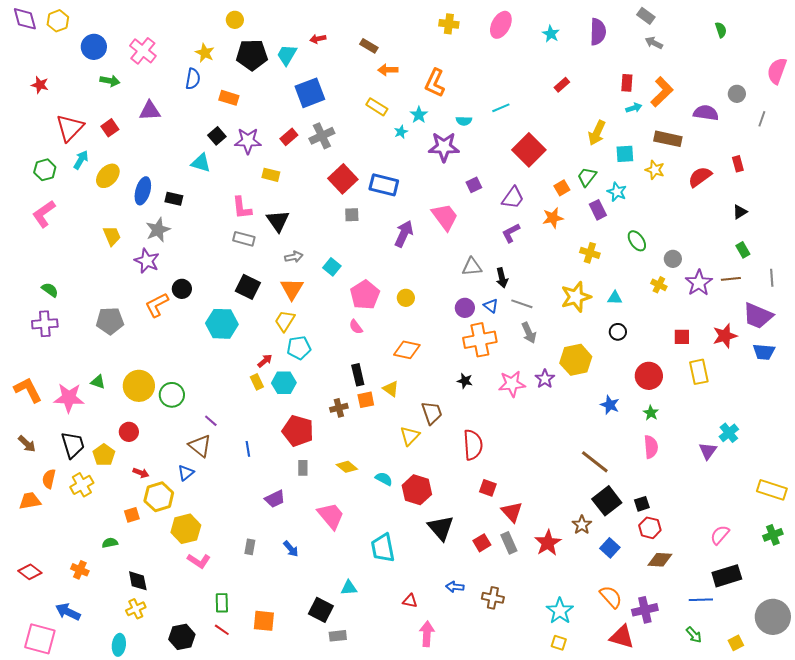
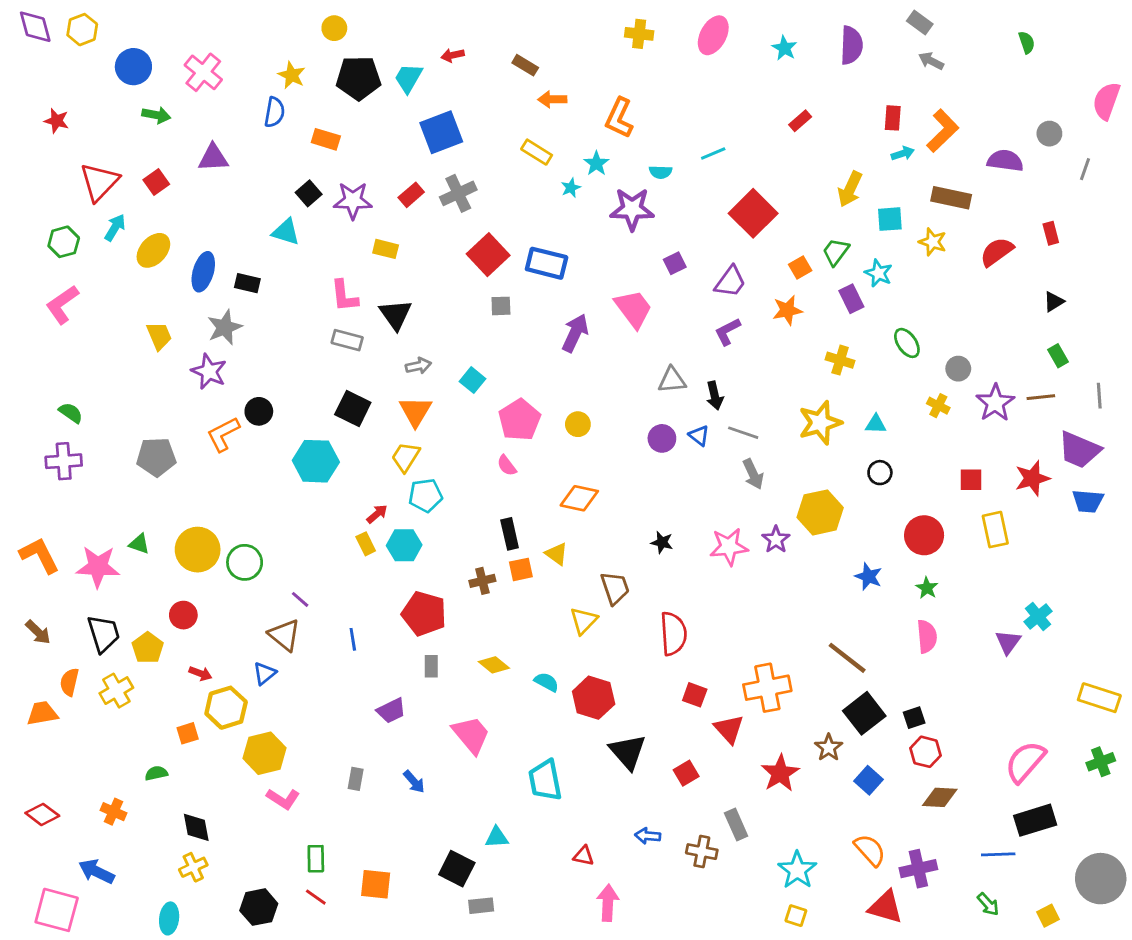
orange cross: (480, 340) -> (767, 688), moved
pink semicircle: (720, 535) -> (1025, 762), size x1.5
gray rectangle: (509, 543) -> (736, 824), moved

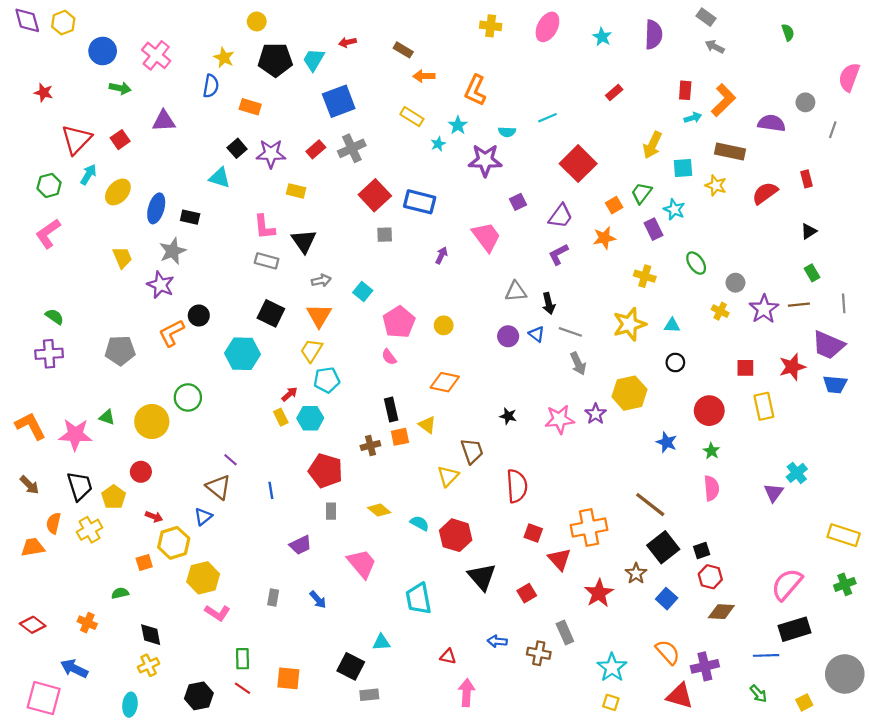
purple arrow: (575, 333) -> (441, 255), size x0.6
green circle: (245, 562) -> (188, 397), moved

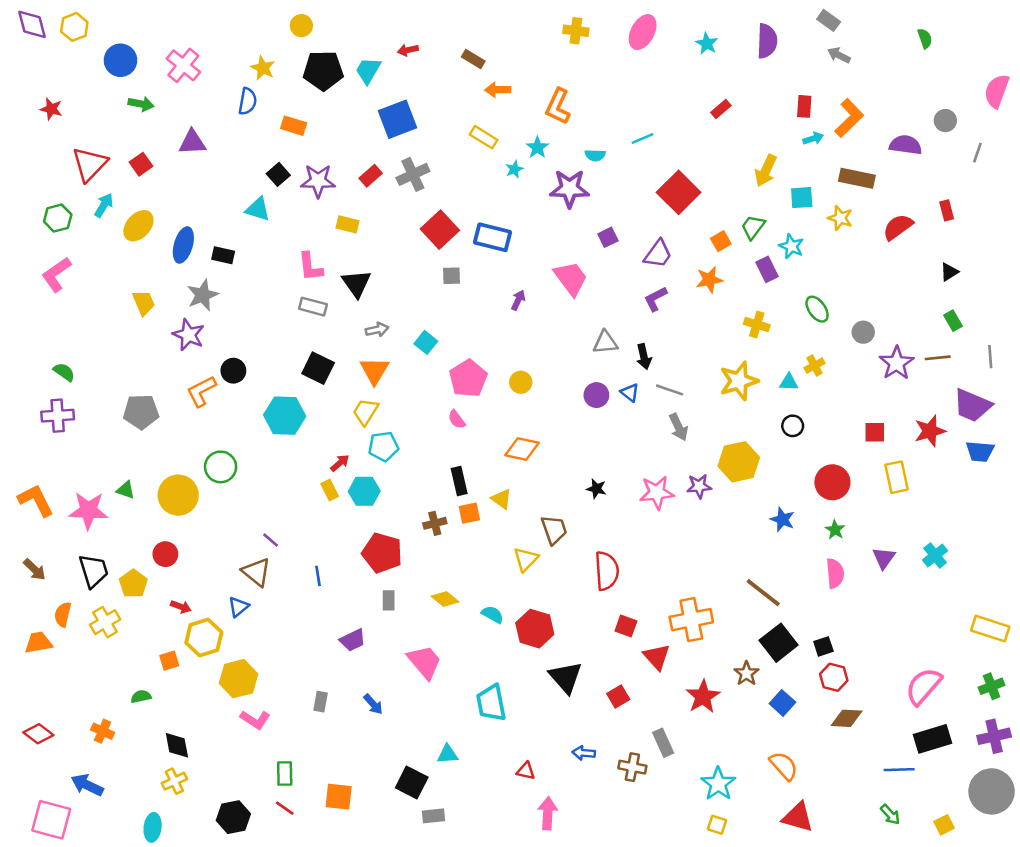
yellow cross: (720, 311) -> (814, 366), moved, turned 35
purple star: (596, 414) -> (699, 486), turned 30
purple triangle: (774, 493) -> (884, 558), moved
purple cross: (705, 666) -> (994, 736), moved

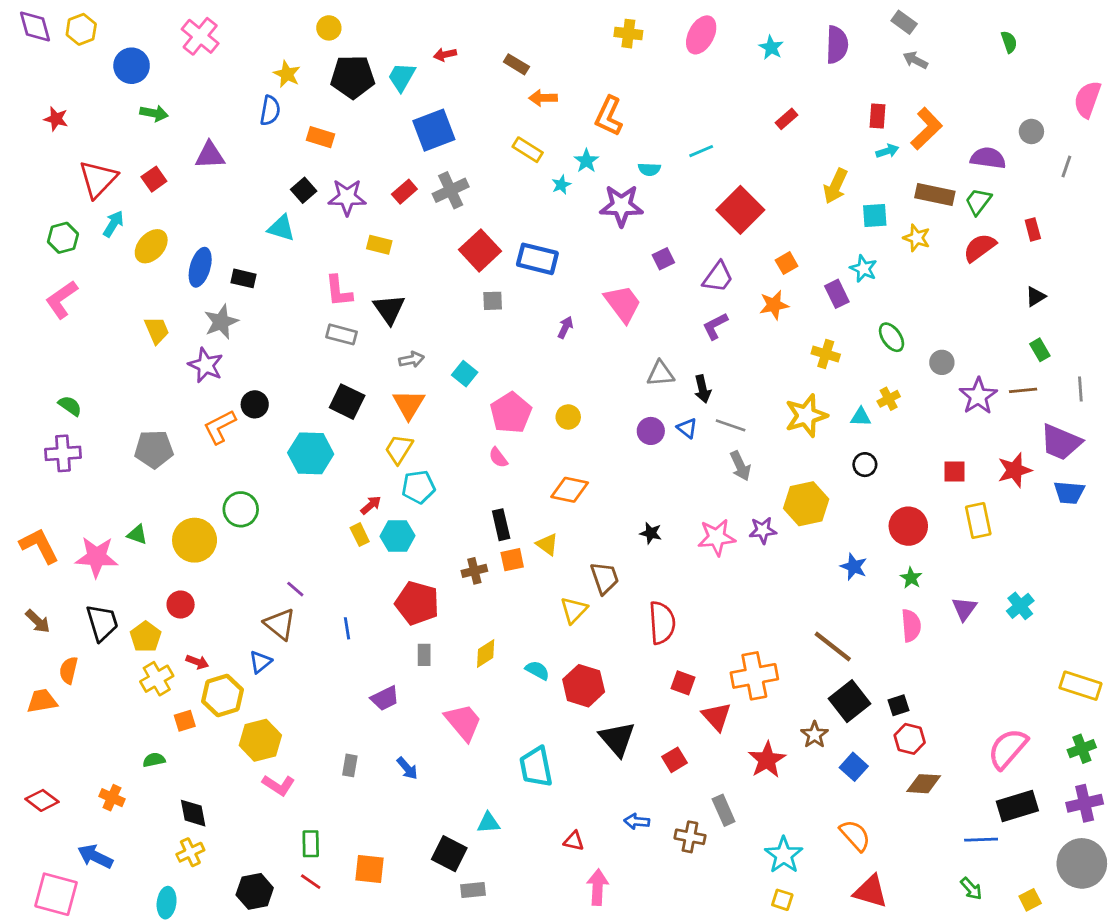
pink cross: (183, 65) -> (200, 36), moved
green trapezoid: (753, 227) -> (978, 201), moved
yellow diamond: (445, 599) -> (486, 653), turned -72
yellow cross: (105, 622) -> (157, 679), moved

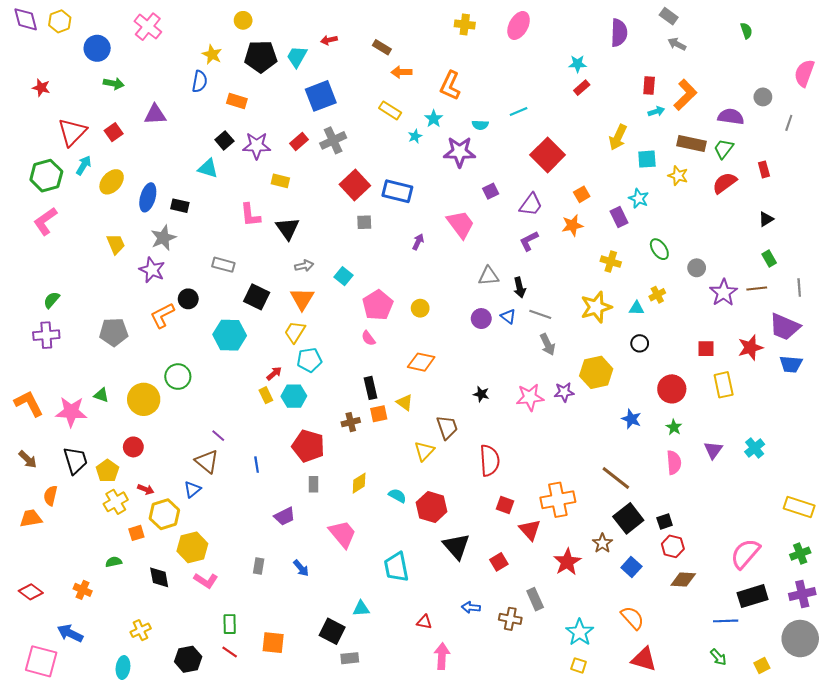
cyan star: (771, 48) -> (578, 64), moved, turned -30
green hexagon: (63, 238) -> (46, 176), size x1.4
gray rectangle: (341, 334) -> (223, 265), moved
green semicircle: (70, 406) -> (52, 300), turned -84
black diamond: (193, 813) -> (159, 577), moved

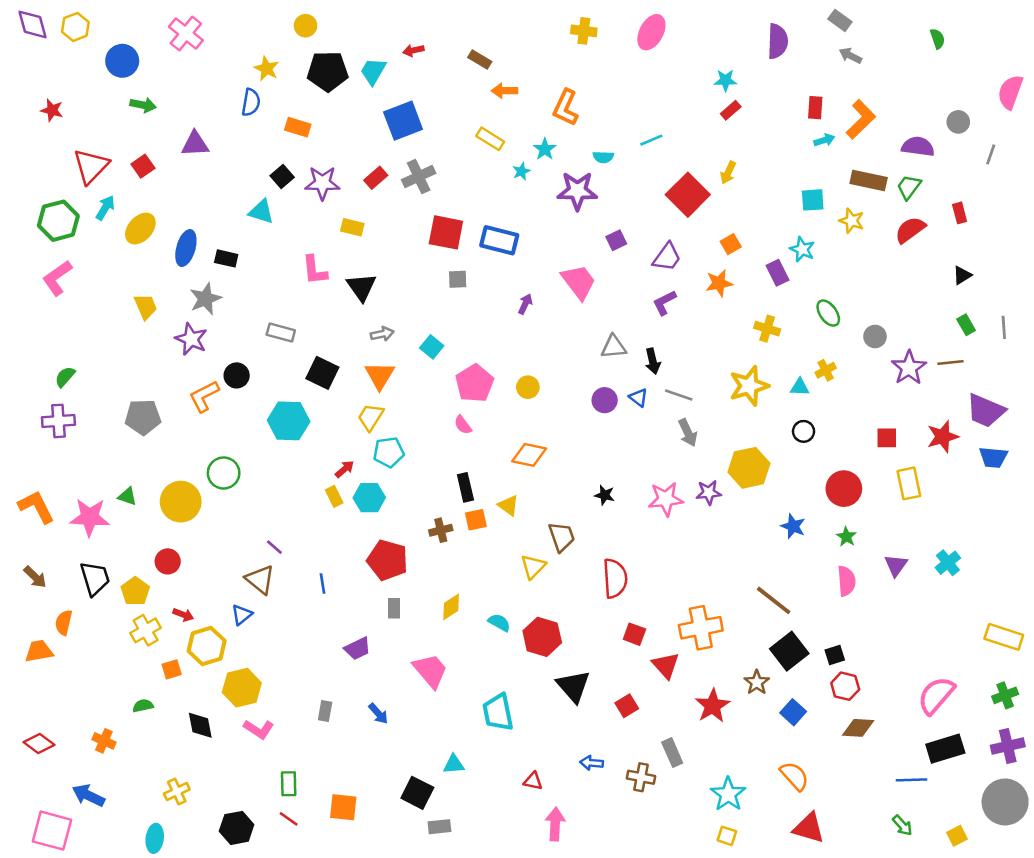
yellow arrow: (618, 137) -> (728, 173), moved, size x0.7
red square: (355, 185) -> (446, 232), turned -36
gray line: (799, 287) -> (1004, 327), moved

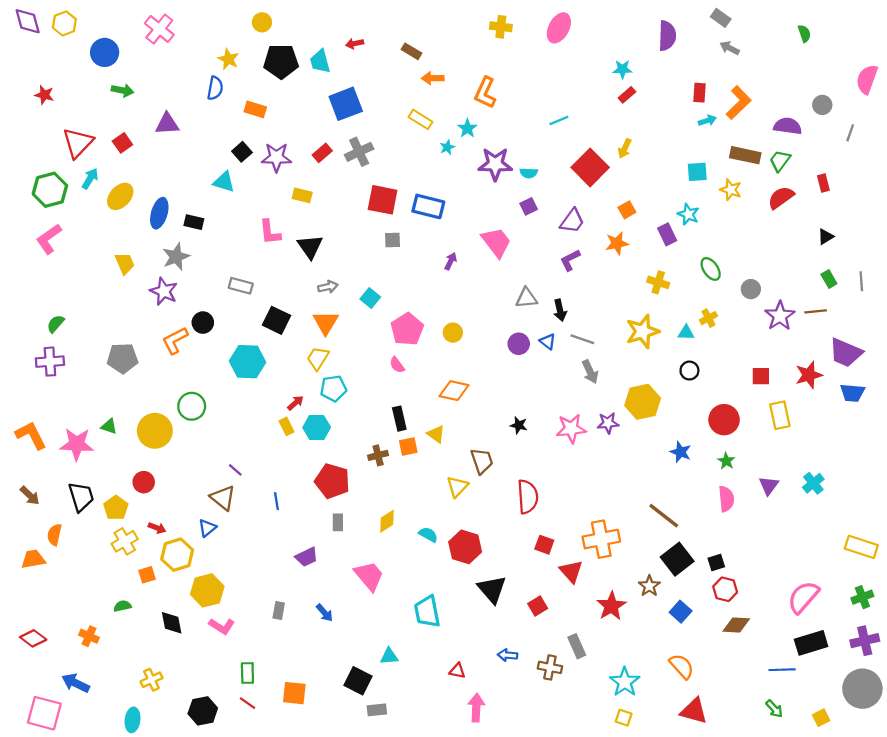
cyan trapezoid: (373, 71) -> (320, 61), turned -45
cyan semicircle: (603, 157) -> (529, 173), moved

